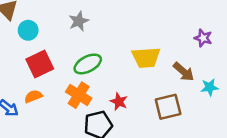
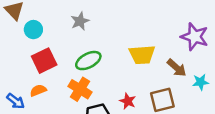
purple star: (203, 38) -> (195, 37), size x1.6
red star: (119, 102) -> (128, 101), moved

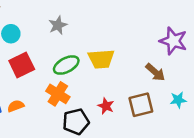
yellow trapezoid: (142, 55) -> (101, 59), moved
cyan star: (201, 82) -> (178, 100), moved
orange semicircle: (38, 90) -> (16, 106), moved

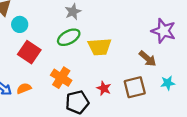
gray star: (58, 25) -> (73, 12), moved
red square: (22, 65) -> (29, 52), turned -30
green ellipse: (66, 65) -> (69, 37), moved

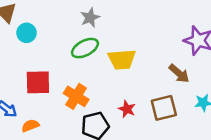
red square: (29, 52) -> (38, 82), moved, turned -35
orange semicircle: (24, 88) -> (30, 126), moved

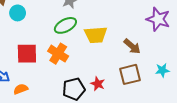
brown arrow: (179, 73) -> (132, 46), moved
orange cross: (76, 96) -> (58, 54), moved
red star: (127, 109) -> (98, 84), moved

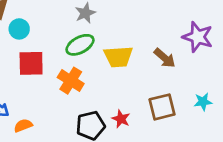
brown arrow: (132, 46) -> (165, 58), moved
red square: (27, 54) -> (31, 63), moved

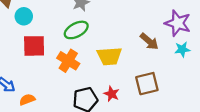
yellow trapezoid: (118, 57) -> (109, 56), moved
cyan star: (203, 102) -> (182, 49), moved

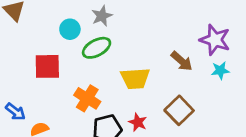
cyan circle: (24, 16) -> (70, 29), moved
orange cross: (68, 61) -> (87, 98), moved
brown square: (147, 84) -> (179, 110), turned -30

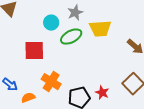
yellow trapezoid: (135, 78) -> (100, 29), moved
orange cross: (87, 98) -> (51, 82), moved

